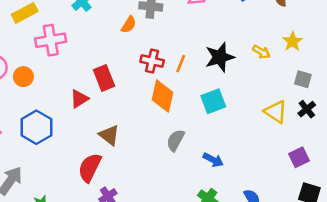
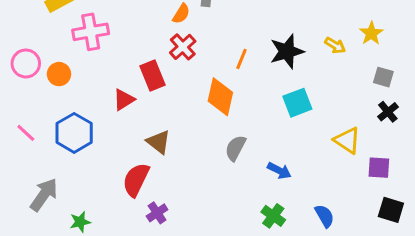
red cross: (152, 61) -> (183, 47), moved, turned 35
cyan square: (213, 101) -> (297, 103), moved
yellow triangle: (276, 112) -> (347, 140), moved
purple square: (299, 157) -> (379, 168), turned 30

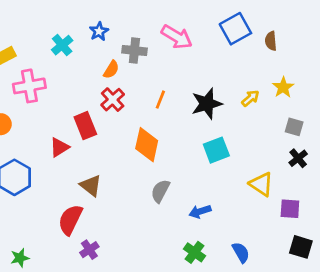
yellow arrow: (335, 45) -> (250, 98), turned -72
orange line: (242, 59) -> (160, 100), moved
blue arrow: (279, 171) -> (200, 211), turned 135

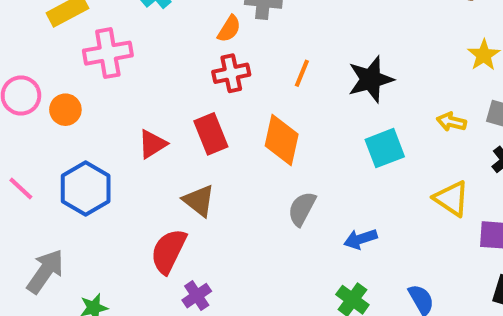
yellow arrow: (250, 98) -> (451, 122), moved, turned -126
red cross: (113, 100) -> (231, 73), turned 30
red rectangle: (85, 126) -> (211, 134), moved

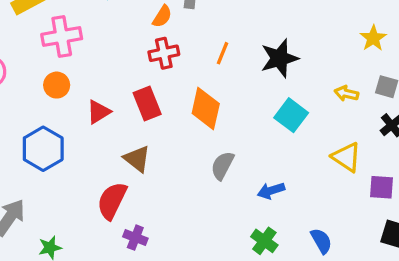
orange circle: (65, 110) -> (57, 85), moved
cyan square: (385, 148) -> (291, 115), turned -32
purple cross: (197, 296) -> (135, 238), turned -35

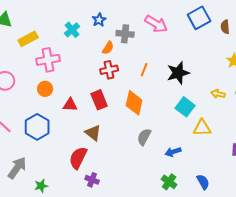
red triangle: (99, 112) -> (70, 105), turned 35
yellow triangle: (346, 157) -> (202, 128), moved, turned -36

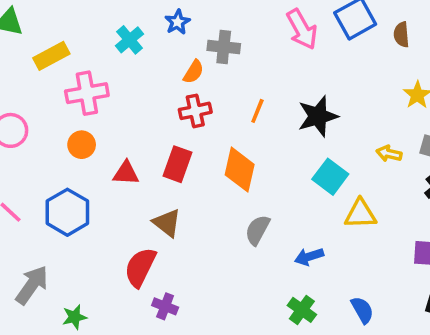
pink arrow: (156, 24) -> (302, 29), moved, turned 30
red rectangle: (99, 100) -> (178, 164), turned 42

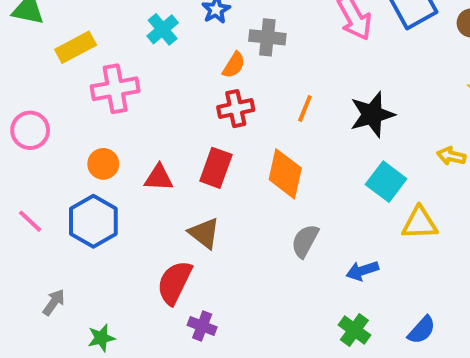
orange circle: (82, 145) -> (103, 164), moved
gray arrow: (32, 285) -> (54, 302), size x0.6
blue semicircle: (362, 310) -> (422, 330), turned 72

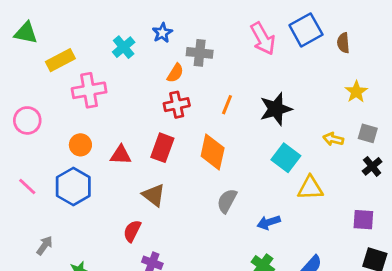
red semicircle: (174, 283) -> (132, 231), size x0.7

